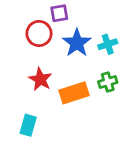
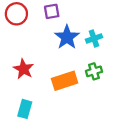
red circle: (39, 33) -> (16, 14), moved
red star: (40, 79) -> (23, 69), moved

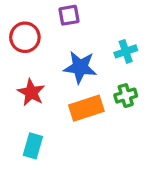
red circle: (16, 14) -> (25, 37), moved
blue star: (67, 37) -> (80, 67), moved, turned -30

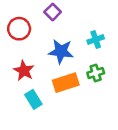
purple square: (69, 15) -> (53, 12), turned -35
cyan rectangle: (33, 146) -> (33, 99), moved, turned -48

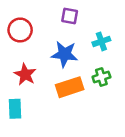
purple square: (53, 12) -> (70, 16), moved, turned -35
cyan rectangle: (33, 99) -> (15, 109), moved, turned 30

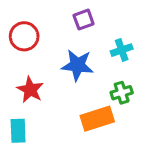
purple square: (70, 16) -> (84, 20), turned -30
orange rectangle: (70, 87) -> (97, 119), moved

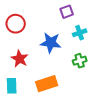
purple square: (84, 20) -> (67, 12), moved
orange rectangle: (97, 119) -> (47, 84), moved

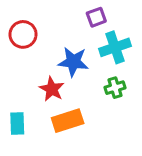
cyan cross: (80, 33) -> (115, 47), size x1.5
red star: (20, 59) -> (52, 89), moved

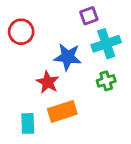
cyan rectangle: (17, 124) -> (28, 123), moved

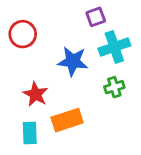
red star: (48, 82) -> (36, 94), moved

